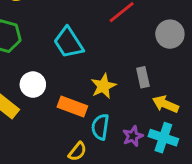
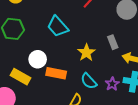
orange rectangle: (72, 107) -> (56, 73), moved
cyan semicircle: (100, 127) -> (89, 81), turned -42

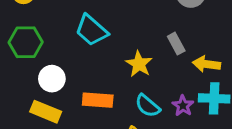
white circle: (38, 59) -> (52, 79), moved

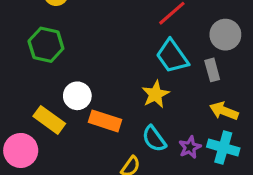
cyan trapezoid: (91, 30) -> (172, 56), moved
gray rectangle: (176, 44) -> (212, 70), moved
white circle: (52, 79) -> (77, 96), moved

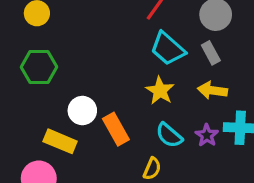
yellow arrow: (224, 111) -> (212, 90), moved
orange rectangle: (105, 121) -> (116, 129), turned 56

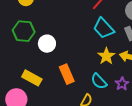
yellow star: (160, 91) -> (106, 56), moved
white circle: (82, 111) -> (47, 44), moved

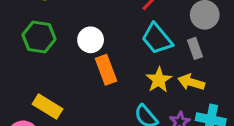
white circle: (47, 44) -> (91, 40), moved
orange rectangle: (67, 74) -> (106, 70), moved

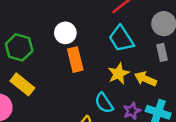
green hexagon: (39, 37) -> (19, 47), moved
gray rectangle: (195, 48) -> (162, 52), moved

